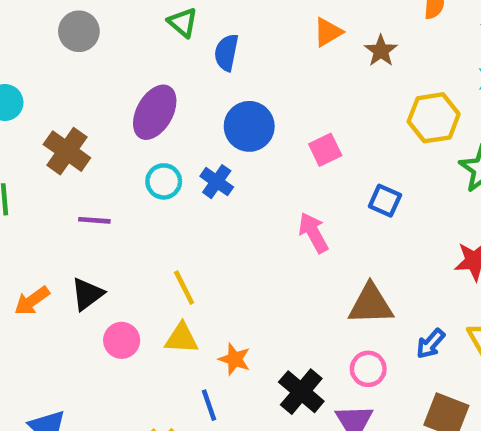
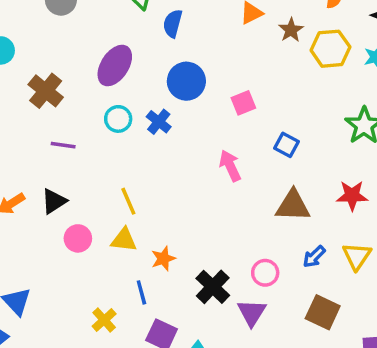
yellow hexagon: (434, 118) -> (330, 49), moved
brown triangle: (371, 304) -> (293, 206), moved
orange star: (235, 359) -> (163, 259), turned 30

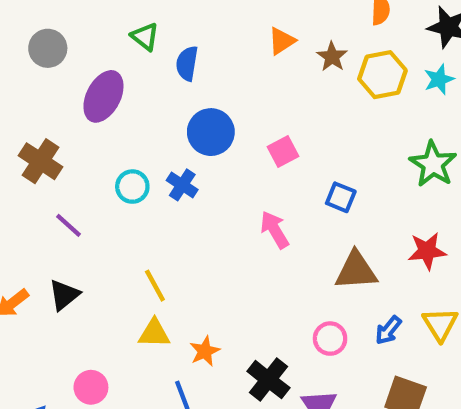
purple ellipse: (115, 66) -> (103, 96), moved
purple line: (63, 145) -> (69, 225), turned 40
pink circle: (78, 238) -> (91, 387), moved
pink circle: (265, 273) -> (330, 339), moved

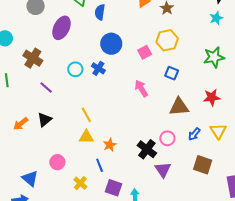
yellow hexagon: (382, 75) -> (167, 40), moved
green star: (433, 164) -> (214, 57), turned 30
black cross: (268, 380) -> (147, 149), moved

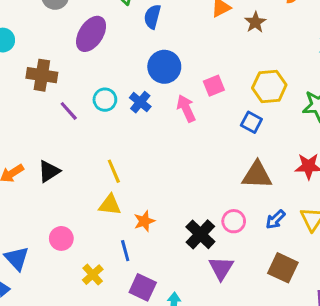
yellow hexagon: (167, 40) -> (269, 86), moved
brown cross: (33, 58) -> (42, 75), turned -30
purple line: (46, 88) -> (69, 111), moved
pink arrow: (141, 88) -> (186, 108), moved

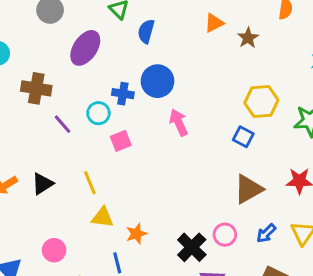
pink square: (214, 86) -> (121, 141), moved
blue cross: (140, 102) -> (123, 94), moved, turned -30
yellow line: (114, 171) -> (90, 183), moved
brown triangle: (257, 175) -> (248, 189), turned -32

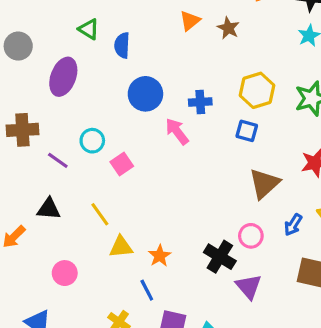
blue cross: (123, 94) -> (200, 102), moved
black triangle: (43, 184) -> (49, 209), moved, turned 50
pink circle: (54, 250) -> (65, 273), moved

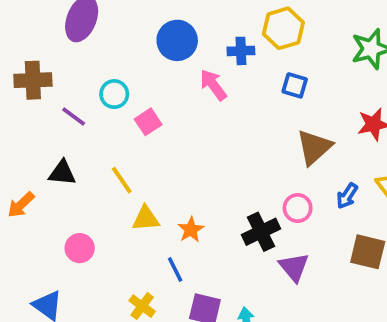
yellow hexagon: (257, 90) -> (283, 28), moved
black cross: (220, 257) -> (261, 232), turned 32

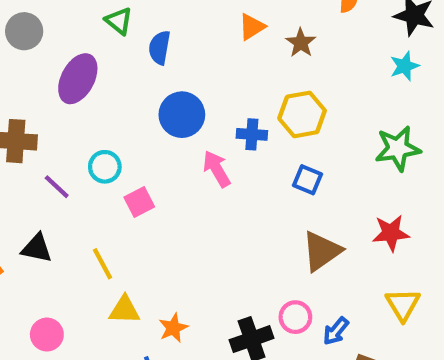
blue arrow: (347, 196) -> (336, 331), moved

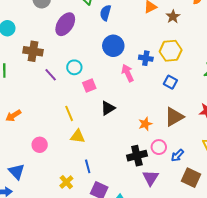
black triangle: (37, 248) -> (108, 108), moved, turned -49
orange star: (173, 328) -> (145, 124), moved

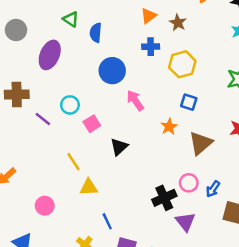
blue cross: (146, 58) -> (151, 47), moved
orange star: (145, 124) -> (169, 127), moved

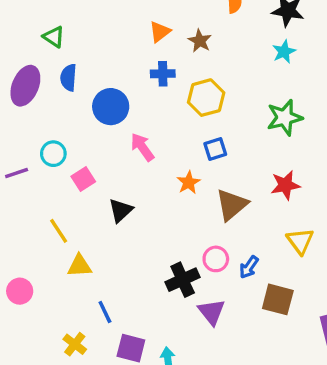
blue semicircle: (96, 33) -> (68, 77), moved
blue square: (189, 102) -> (215, 149), turned -35
purple line: (43, 119) -> (17, 173), turned -56

